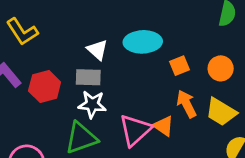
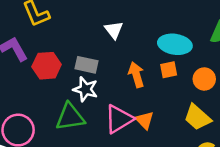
cyan ellipse: (143, 42) -> (175, 44), moved
white triangle: (97, 50) -> (114, 30), moved
orange arrow: (186, 104) -> (136, 75), moved

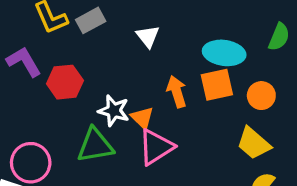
gray rectangle: (87, 65) -> (91, 20), moved, turned -40
orange square: (169, 70) -> (217, 85), size x1.5
orange triangle: (145, 120) -> (142, 118), moved

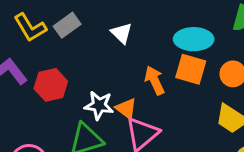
orange square: (217, 85) -> (191, 69), turned 36

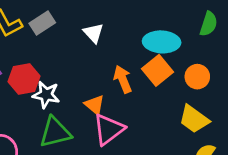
orange square: (191, 69) -> (157, 70), turned 32
white star: (99, 105) -> (46, 95), moved

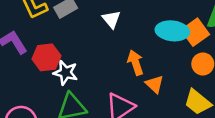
orange square: (157, 70) -> (195, 32), moved
orange triangle: (95, 105) -> (154, 84), moved

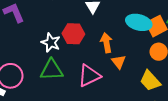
red hexagon: (46, 57) -> (73, 34), moved

